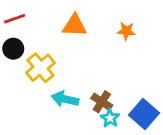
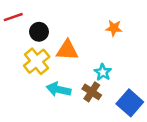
orange triangle: (75, 26) -> (67, 50), moved
black circle: (13, 49) -> (39, 32), moved
cyan star: (110, 118) -> (103, 72), moved

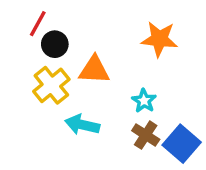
red line: (13, 17) -> (38, 24), moved, turned -42
orange star: (114, 28) -> (159, 39), size x1.5
brown cross: (92, 92) -> (146, 135), moved

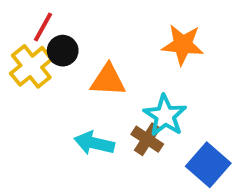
yellow cross: (51, 85) -> (31, 66), moved
cyan star: (144, 101) -> (165, 116), size x1.5
brown cross: (146, 135) -> (147, 139), moved

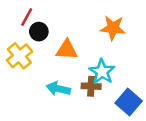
yellow cross: (31, 66) -> (19, 56), moved
brown cross: (147, 139) -> (91, 86), turned -30

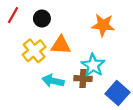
red line: (27, 17) -> (13, 15), moved
black circle: (39, 32) -> (42, 18), moved
yellow cross: (19, 56) -> (34, 51), moved

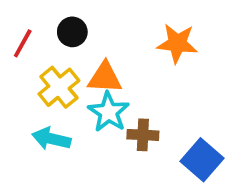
red line: (13, 15) -> (23, 43), moved
cyan star: (93, 65) -> (109, 112), moved
cyan arrow: (53, 81) -> (51, 139), moved

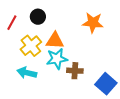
cyan star: (109, 112) -> (57, 59), turned 30

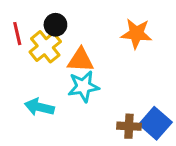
red line: (12, 23) -> (17, 34), turned -42
yellow cross: (31, 46) -> (45, 47), moved
brown cross: (75, 71) -> (129, 126), moved

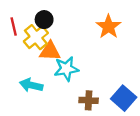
orange star: (136, 34) -> (108, 27), turned 30
orange triangle: (80, 60) -> (50, 51), moved
brown cross: (129, 126) -> (89, 100), moved

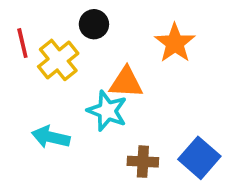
black circle: (44, 20) -> (94, 24), moved
orange triangle: (50, 51) -> (126, 83), moved
cyan star: (66, 69) -> (107, 111), turned 30

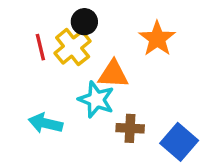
red line: (22, 43) -> (40, 47), moved
yellow cross: (58, 60) -> (73, 47), moved
brown cross: (143, 162) -> (130, 128), moved

